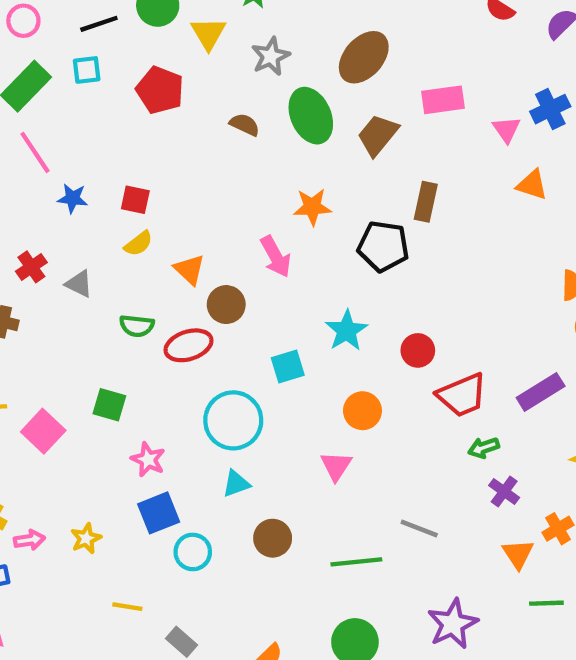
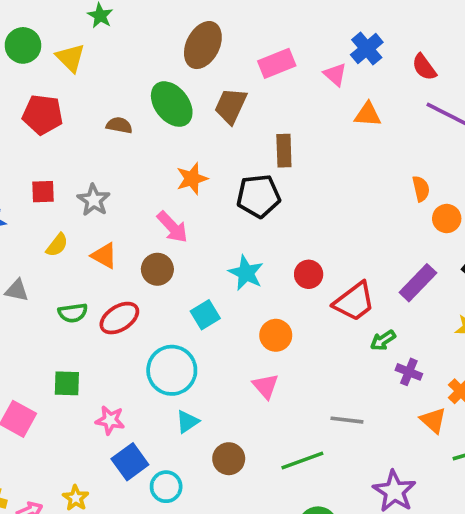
gray star: (271, 56) -> (94, 200), moved
red square: (135, 200) -> (43, 192), moved
brown circle: (226, 305) -> (157, 269), moved

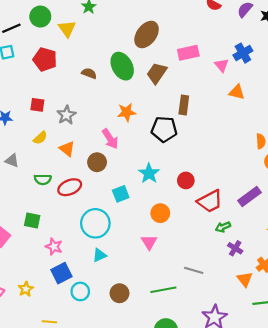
brown circle: (229, 459) -> (119, 293), moved

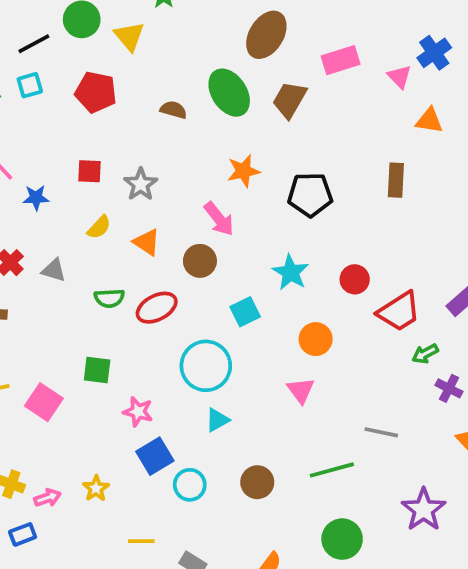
brown rectangle: (184, 105) -> (396, 180), moved

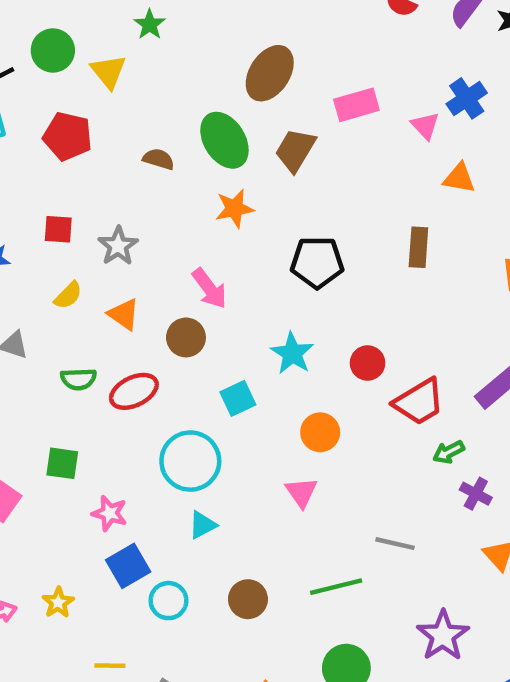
orange star: (243, 171) -> (235, 209), moved

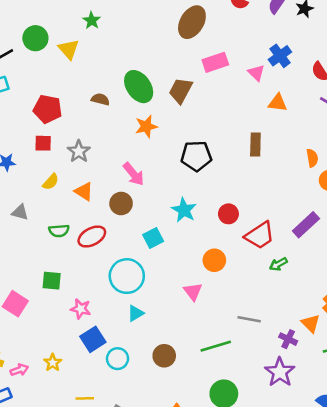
brown ellipse: (270, 73) -> (192, 22), moved
red pentagon: (68, 136) -> (48, 109), moved
orange circle: (320, 432) -> (214, 260), moved
purple cross: (476, 494) -> (288, 339), moved

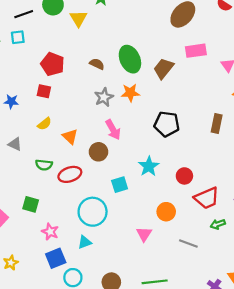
gray star: (79, 151) -> (104, 97), moved
cyan triangle: (136, 313) -> (85, 242), moved
gray line: (249, 319) -> (188, 244), moved
yellow star: (53, 363) -> (11, 263), moved

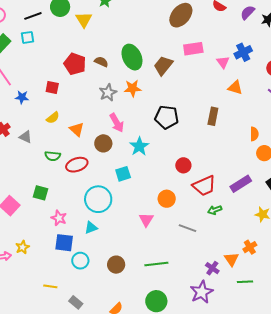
red pentagon: (53, 64) -> (75, 64), moved
cyan star: (149, 166) -> (139, 146), moved
blue square: (56, 258) -> (64, 243), turned 30

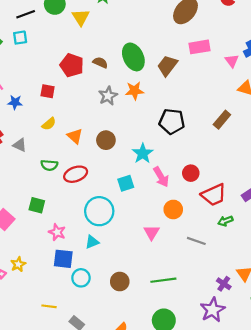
brown rectangle: (213, 116) -> (222, 120), turned 30
pink arrow: (117, 123) -> (161, 177), moved
brown circle: (103, 143) -> (106, 140), moved

